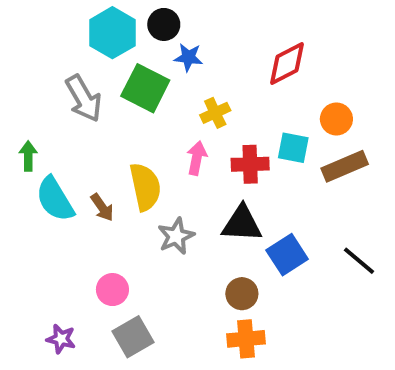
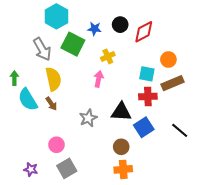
black circle: (164, 24) -> (120, 25), moved
red cross: (250, 164) -> (148, 96), moved
yellow semicircle: (145, 187) -> (53, 79), moved

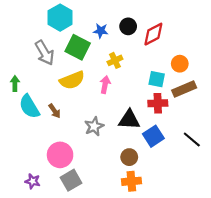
yellow semicircle: (53, 79) -> (72, 80), moved, turned 80
pink circle: (56, 145) -> (60, 155), size x1.5

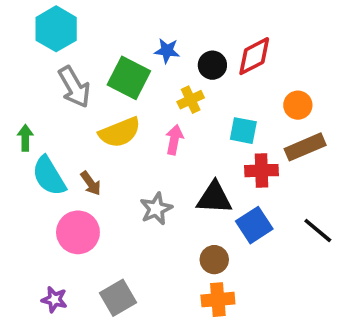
cyan hexagon: (60, 18) -> (56, 29), moved
black circle: (128, 26) -> (212, 65), moved
cyan square: (157, 79) -> (243, 131), moved
pink circle: (60, 155) -> (78, 232), moved

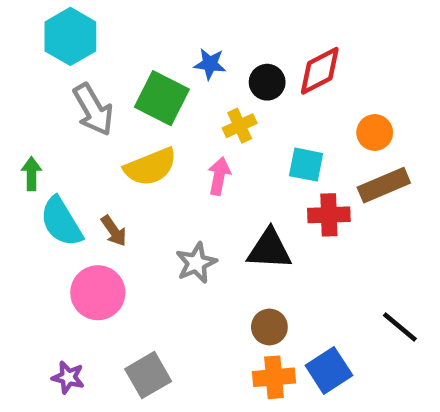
blue square: (254, 225) -> (329, 370), moved
black line: (318, 231) -> (400, 327), moved

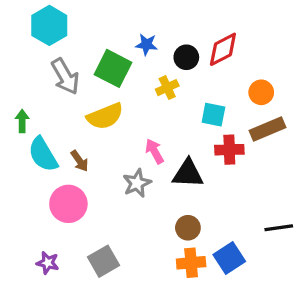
pink arrow: (219, 176) -> (154, 151), moved, turned -40
black line: (400, 327) -> (279, 228), turned -48

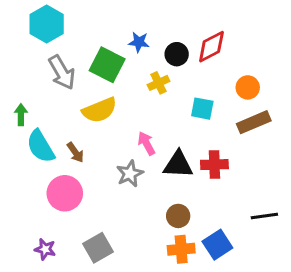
red cross: (229, 150) -> (214, 165), moved

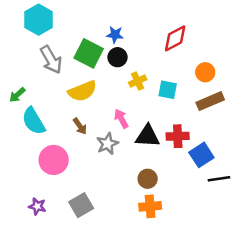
black circle: (177, 54) -> (117, 57), moved
yellow cross: (159, 83) -> (138, 81), moved
green arrow: (21, 115) -> (17, 95), turned -132
brown arrow: (75, 152) -> (80, 126), moved
blue square: (217, 245) -> (201, 155), moved

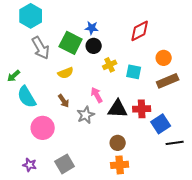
yellow semicircle: (82, 91) -> (66, 73), size x0.7

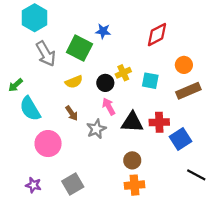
black circle: (94, 46) -> (105, 83), moved
black line: (175, 143) -> (196, 175), moved, turned 36

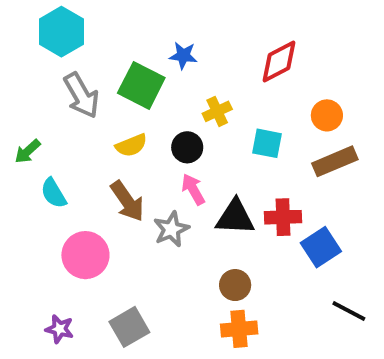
yellow cross: (123, 73) -> (217, 111), moved
cyan semicircle: (30, 109) -> (54, 193), size x0.7
brown arrow: (72, 113) -> (127, 201), size x1.5

